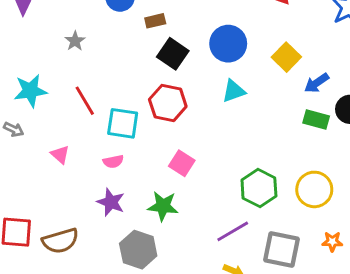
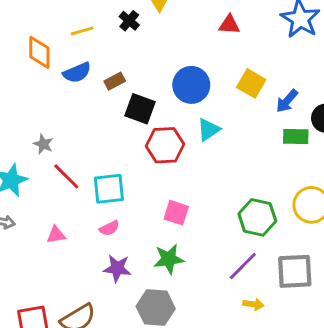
gray star: (75, 41) -> (43, 144), moved
red hexagon: (168, 103) -> (165, 145), moved
pink triangle: (60, 155) -> (56, 235), turned -36

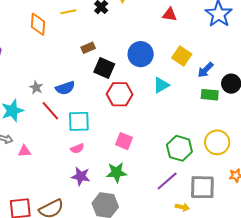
blue semicircle: (77, 73) -> (65, 88), moved
cyan triangle: (208, 130) -> (161, 85), moved
pink triangle: (56, 235) -> (24, 151), moved
yellow arrow: (253, 304) -> (182, 207), moved

